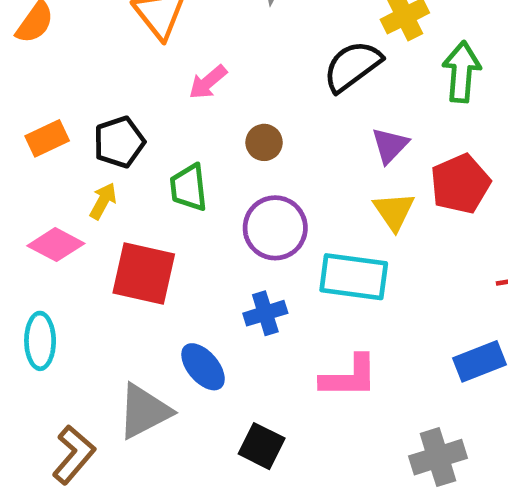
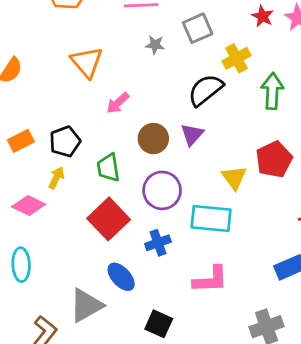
brown circle: (264, 142) -> (153, 139), size x1.4
purple triangle: (390, 145) -> (192, 134), moved
red square: (144, 273) -> (109, 219), moved, turned 36

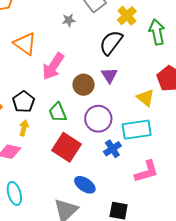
pink arrow: (118, 103) -> (53, 66), size x1.6
blue cross: (158, 243) -> (112, 149), moved

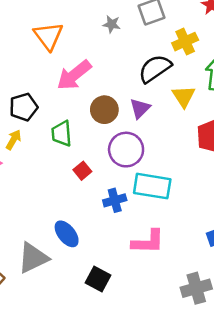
yellow triangle: (145, 98) -> (184, 96), moved
purple circle: (98, 119) -> (126, 150), moved
red square: (67, 147) -> (82, 171), moved, size x0.5

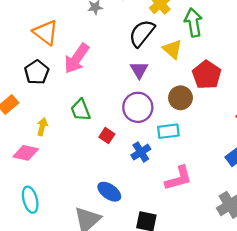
black pentagon: (24, 107) -> (37, 72), moved
brown circle: (104, 110) -> (181, 98), moved
cyan rectangle: (152, 186) -> (168, 131), size x0.7

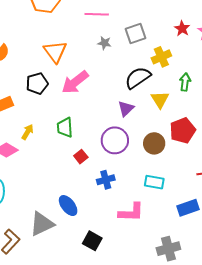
green arrow: (193, 22) -> (185, 82), size x0.7
cyan rectangle: (168, 131) -> (154, 182), moved

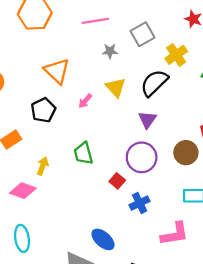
pink arrow: (75, 82) -> (85, 101), size x0.5
yellow triangle: (160, 99) -> (116, 87), moved
red square: (81, 157) -> (117, 181), moved

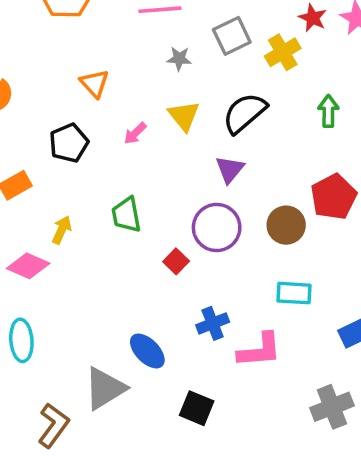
yellow cross: (176, 55) -> (283, 52), moved
orange triangle: (57, 71) -> (94, 84), size x0.7
blue cross: (140, 203) -> (213, 323), moved

